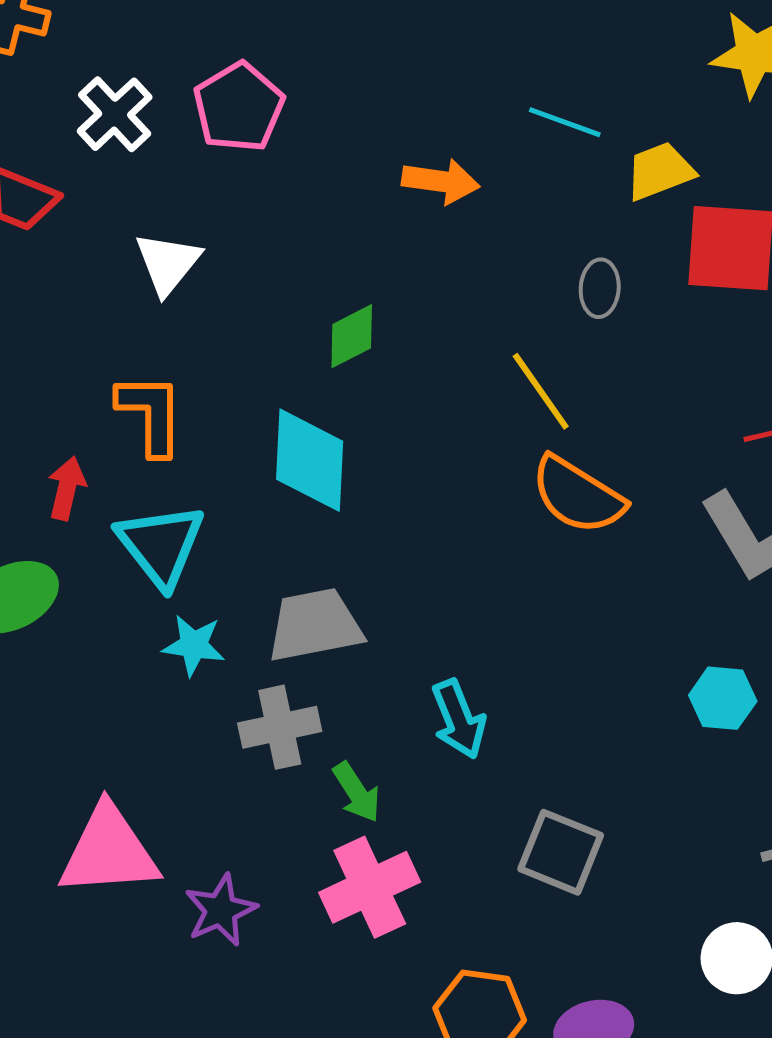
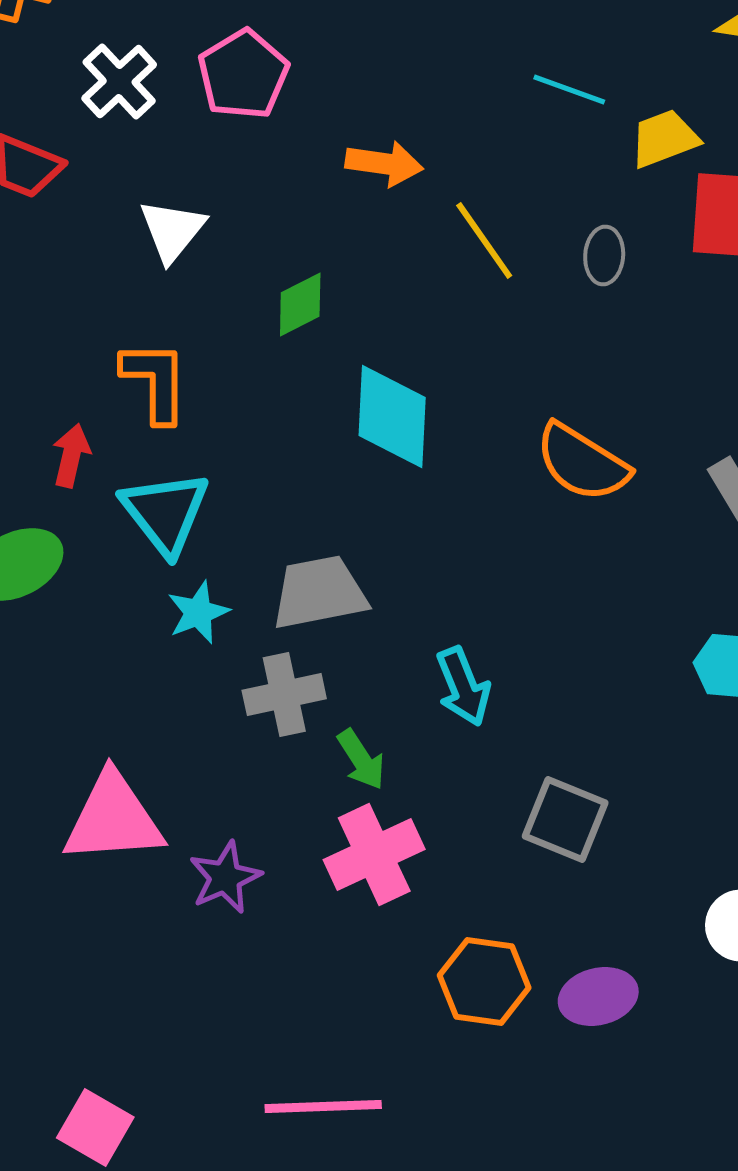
orange arrow: (441, 181) -> (384, 164), moved
green diamond: (352, 336) -> (300, 304), moved
yellow line: (541, 391) -> (484, 240), moved
cyan diamond: (310, 460) -> (392, 416), moved
cyan star: (194, 645) -> (198, 612), turned -30

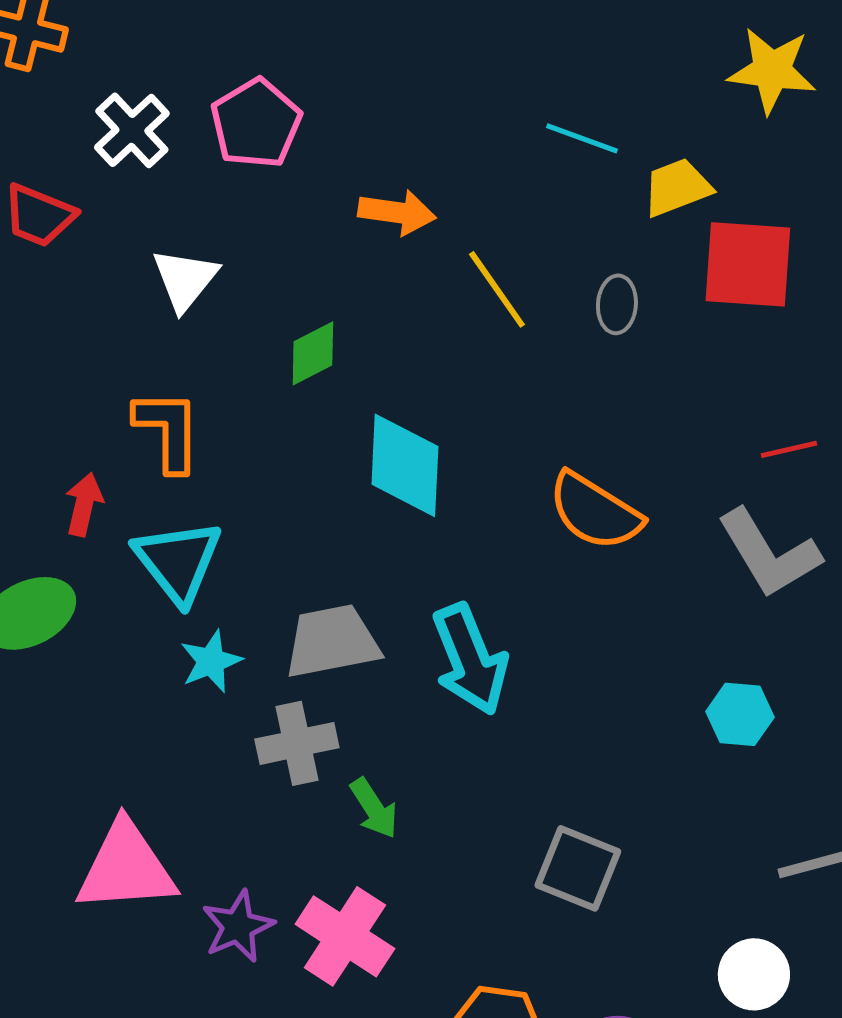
cyan arrow: (463, 686) -> (470, 659), moved, size x1.4
pink cross: (374, 854) -> (345, 936), moved, turned -32

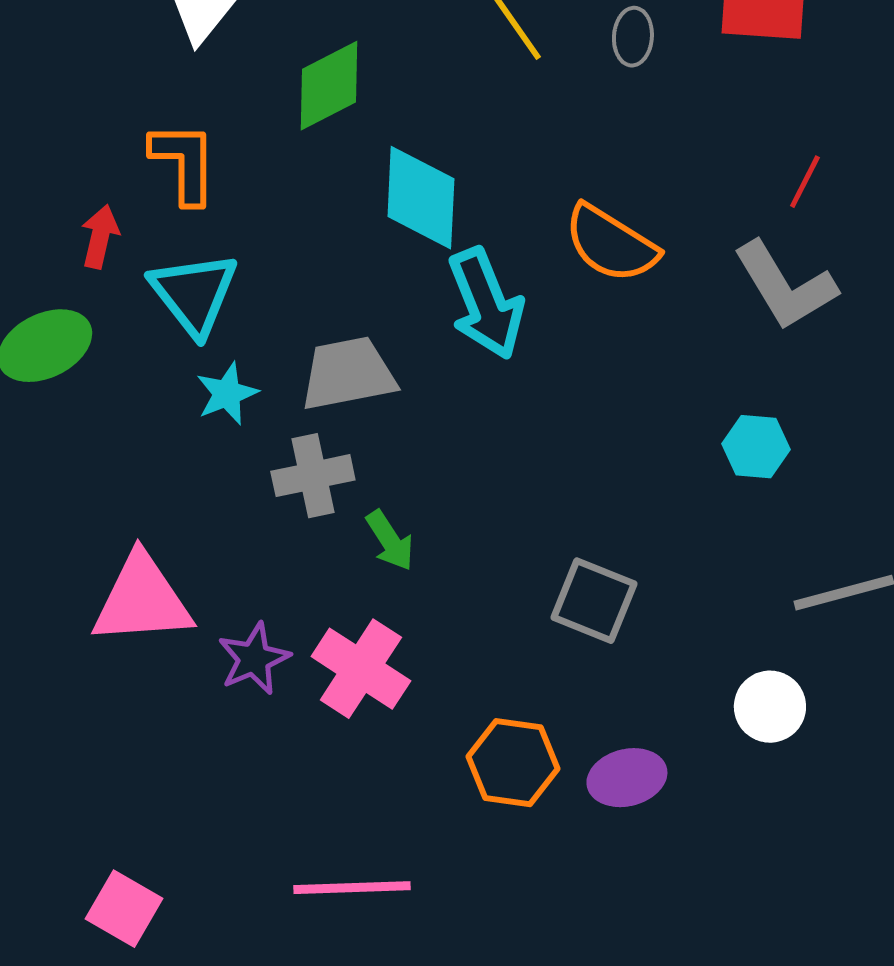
green diamond: (313, 353) -> (329, 86), size x1.4
red line: (789, 449) -> (805, 182), turned -50
cyan arrow: (470, 659) -> (486, 304), moved

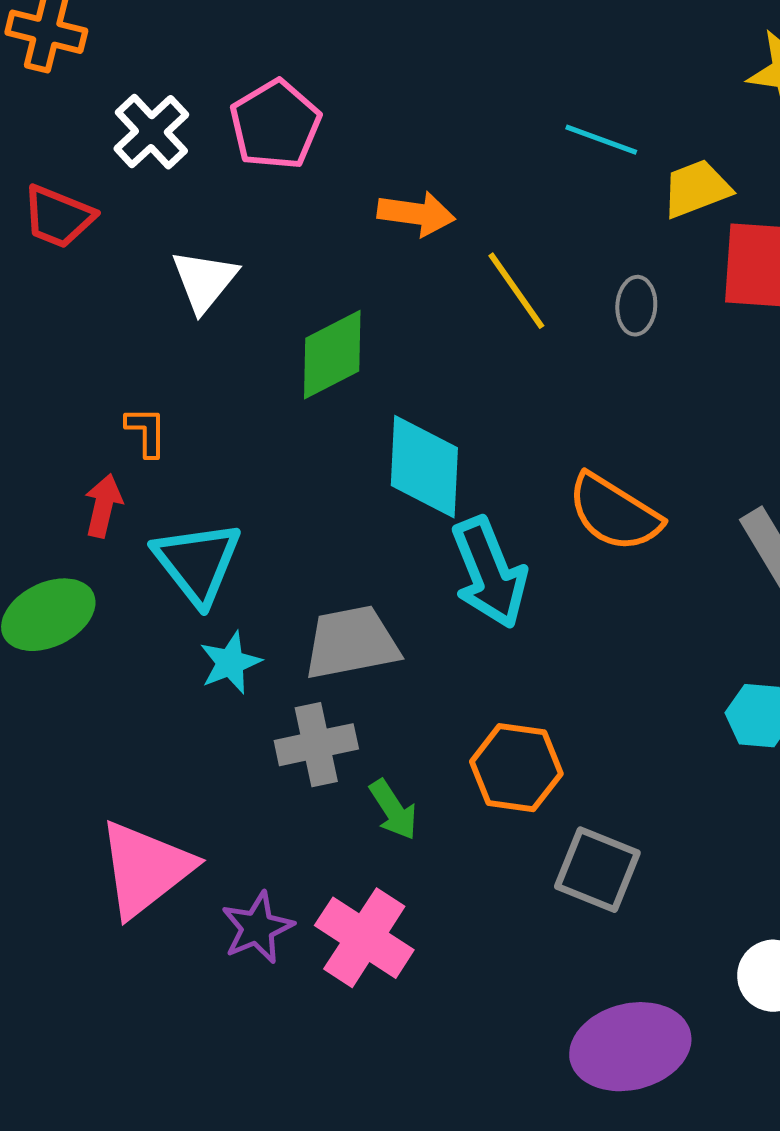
orange L-shape: (184, 163) -> (146, 432), moved, size x0.6
pink triangle: (142, 600) -> (145, 869), turned -34
orange hexagon: (513, 763) -> (516, 768), moved
purple ellipse: (627, 778) -> (630, 1047), size x1.5

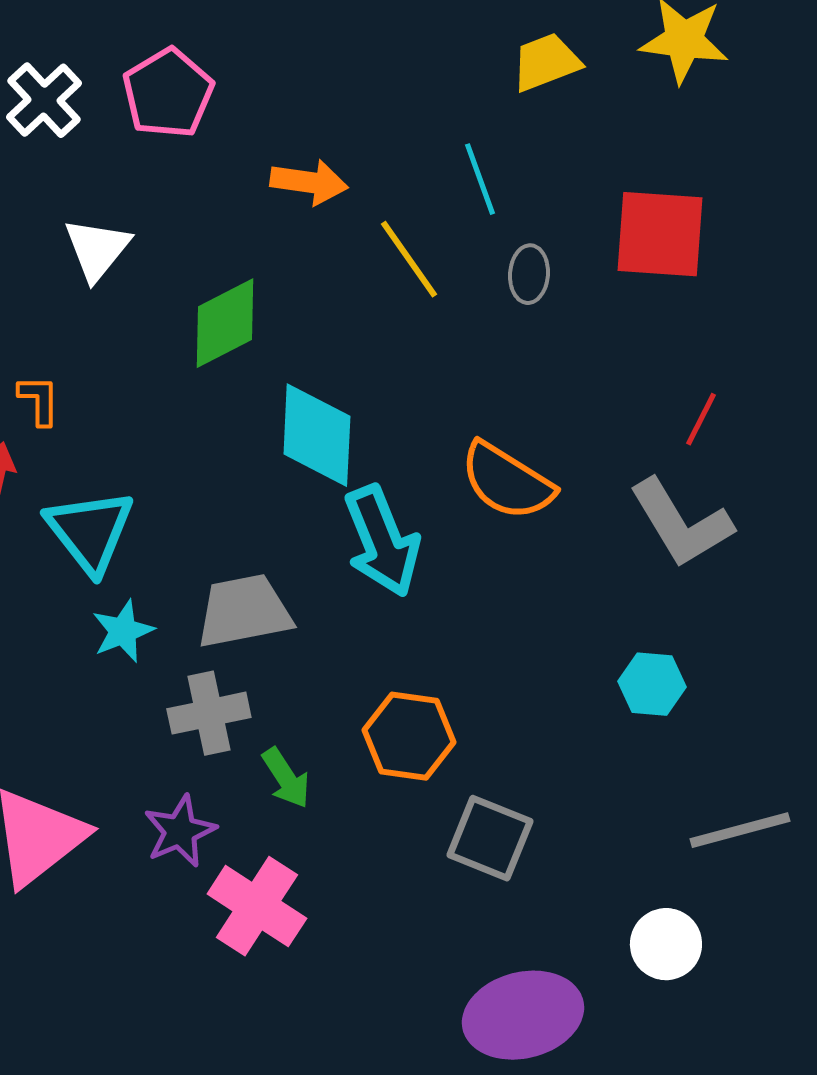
cyan line: (601, 140) -> (480, 179), moved, turned 50
yellow trapezoid: (696, 189) -> (546, 62), moved
purple star: (257, 928) -> (180, 831), moved

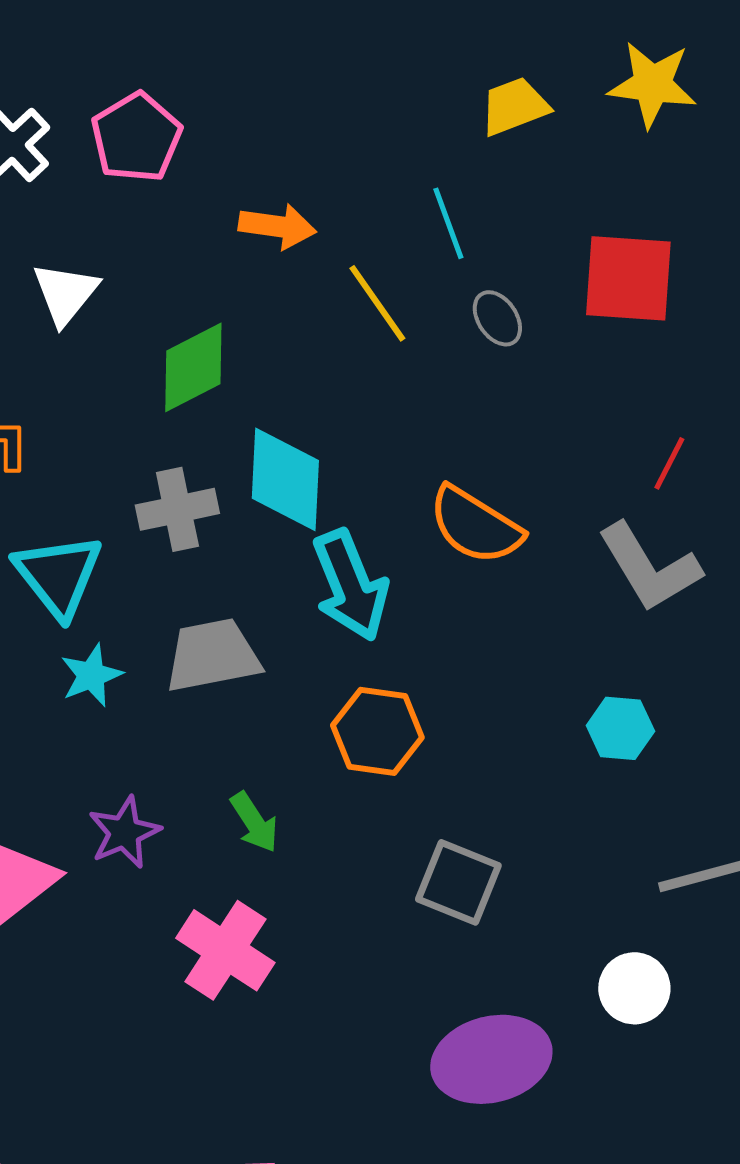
gray ellipse: (529, 274) -> (497, 318), turned -38
gray cross: (209, 713) -> (177, 509), moved
orange hexagon: (409, 736) -> (377, 731), moved
purple star: (180, 831) -> (124, 832), moved

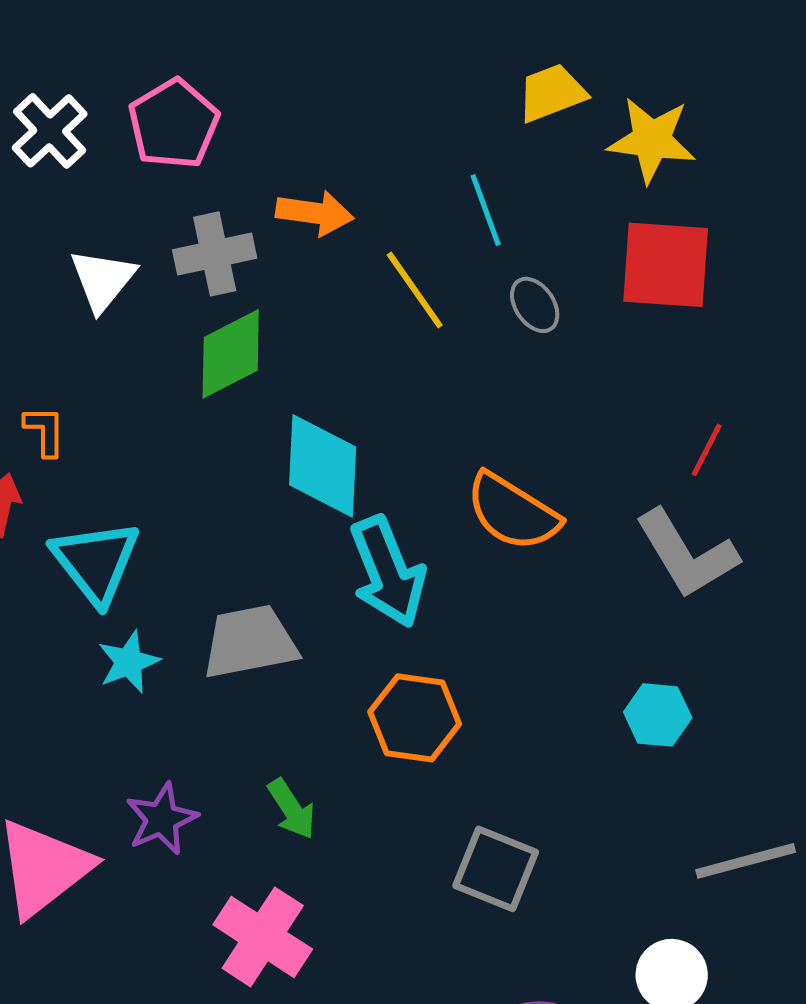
yellow star: (652, 84) -> (652, 140), moved
gray cross: (177, 509) -> (215, 254), moved

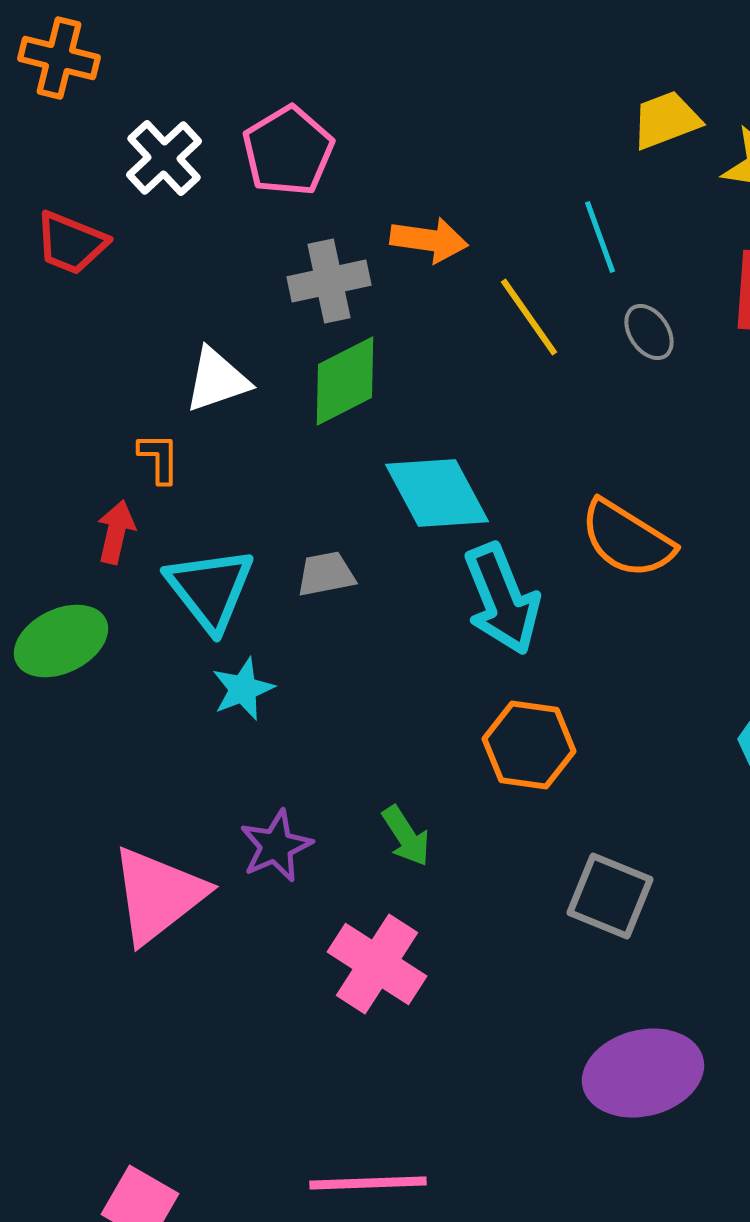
white triangle: (103, 280) -> (217, 380), moved, turned 32
cyan diamond: (323, 466) -> (437, 493), turned -31
gray trapezoid: (250, 642) -> (326, 574), moved, size x0.6

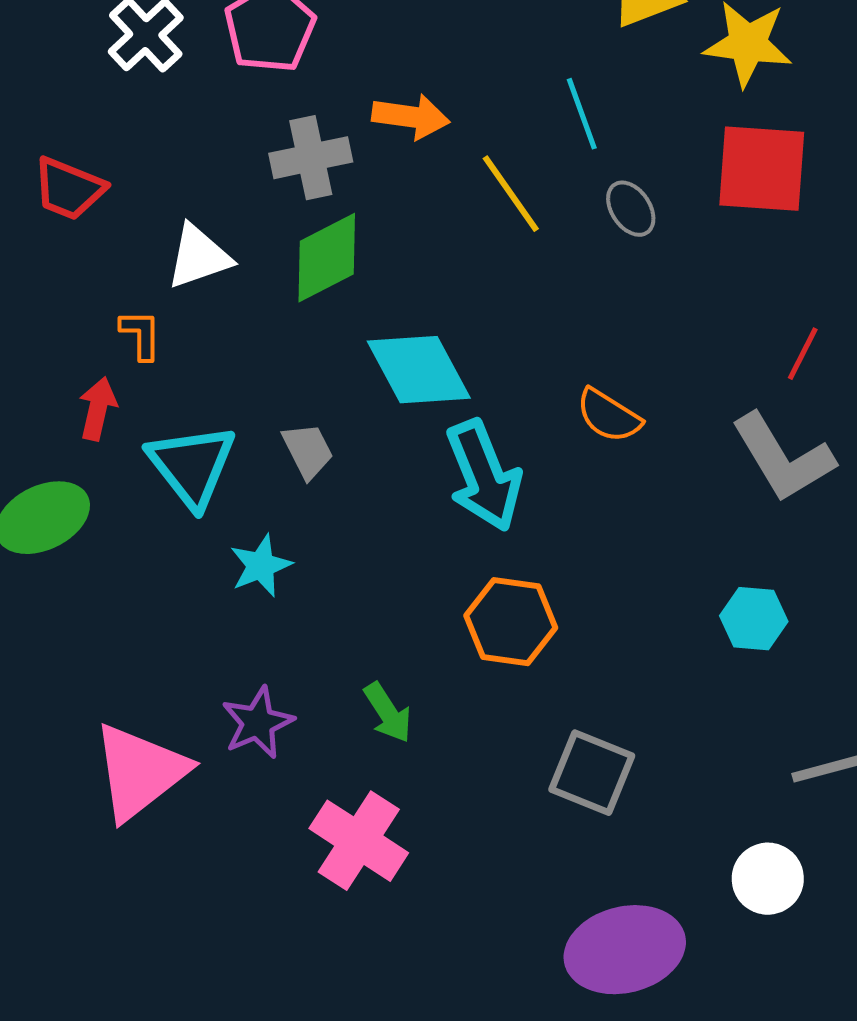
red trapezoid: (71, 243) -> (69, 189), moved
orange semicircle: (627, 539) -> (609, 416), size x0.7
gray trapezoid: (326, 574) -> (308, 451), turned 74
cyan star: (243, 689) -> (261, 566), moved

